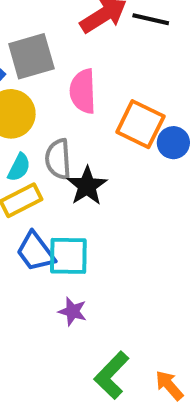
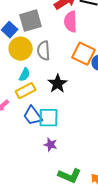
pink semicircle: (83, 91) -> (71, 22), moved
gray semicircle: (58, 159) -> (44, 51), moved
green L-shape: (112, 375) -> (70, 176), turned -110

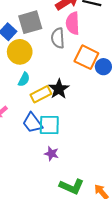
gray semicircle: (44, 51) -> (58, 38), moved
yellow rectangle: (26, 91) -> (41, 94), moved

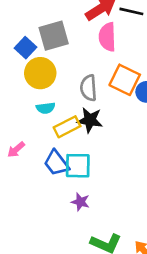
gray semicircle: (58, 38) -> (89, 88), moved
cyan semicircle: (24, 79) -> (46, 108), turned 56
black star: (59, 89) -> (90, 120), turned -30

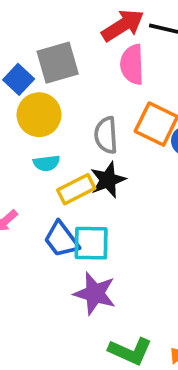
black star: (90, 120) -> (108, 180), turned -30
purple star: (80, 202) -> (95, 293), size x1.6

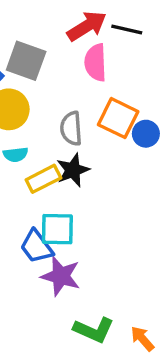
gray square: (58, 63) -> (26, 61), turned 36
blue trapezoid: (61, 239) -> (36, 247), moved

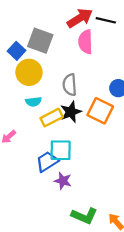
orange square: (118, 118) -> (100, 111), moved
blue trapezoid: (36, 247) -> (47, 162), turned 95
purple star: (61, 276) -> (63, 181), size x0.7

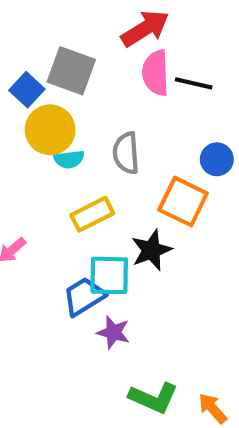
black line: (106, 20) -> (194, 83), moved
cyan semicircle: (34, 102) -> (69, 159), moved
black star: (71, 112) -> (151, 250), moved

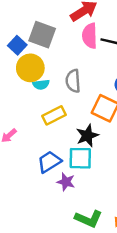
cyan square: (109, 275) -> (80, 158), moved

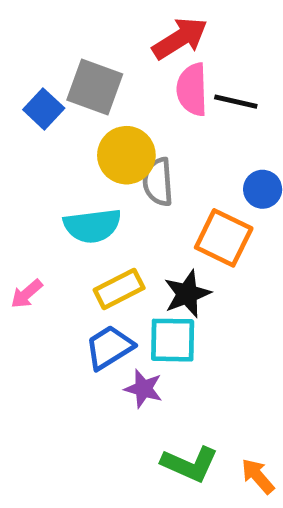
yellow circle: (30, 68) -> (126, 155), moved
cyan semicircle: (41, 85) -> (92, 226), moved, size x1.6
yellow rectangle: (54, 115) -> (119, 289), moved

